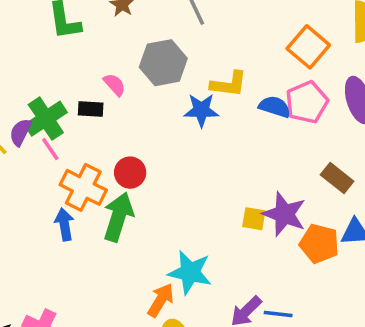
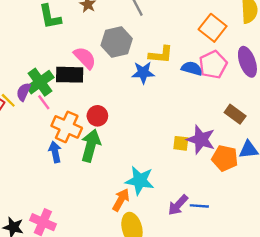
pink semicircle: (115, 85) -> (85, 58), size x1.5
black rectangle: (91, 109) -> (70, 75), size x1.6

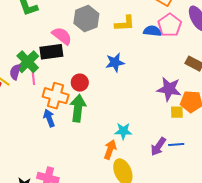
blue star: (143, 73) -> (115, 63), moved
pink line: (44, 102) -> (33, 78), turned 40
yellow square: (181, 143) -> (177, 112), moved
cyan star: (140, 181) -> (123, 131), size x0.7

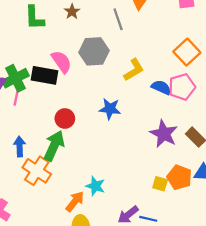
yellow L-shape: (125, 23) -> (134, 70), turned -45
purple star: (169, 89) -> (164, 134), moved
orange cross: (56, 96) -> (37, 171), moved

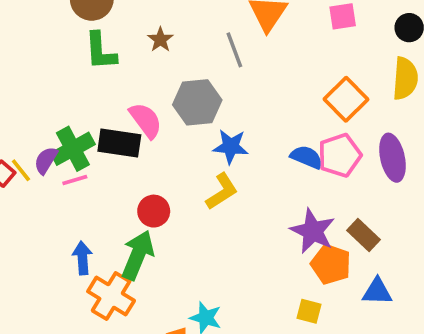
yellow L-shape: (134, 70) -> (222, 191), moved
pink line: (16, 98) -> (75, 180), turned 63
blue star: (110, 109) -> (231, 147), moved
orange pentagon: (179, 177) -> (331, 264), moved

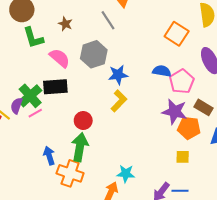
pink semicircle: (146, 120) -> (60, 58), moved
pink pentagon: (340, 155) -> (182, 81), moved

